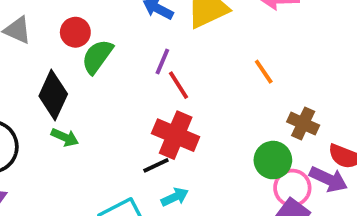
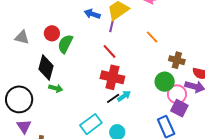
purple line: (162, 62) -> (112, 25), moved
black line: (156, 165) -> (113, 98), moved
cyan arrow: (175, 197) -> (124, 96), moved

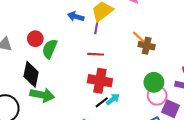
red line: (110, 51) -> (96, 54), turned -42
brown cross: (177, 60) -> (147, 46), moved
green arrow: (56, 88) -> (42, 95), size x1.6
pink circle: (177, 94) -> (157, 95), moved

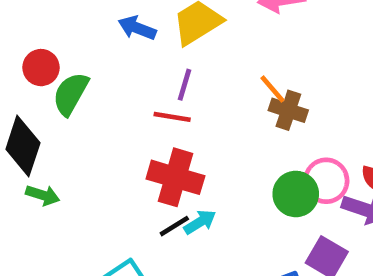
purple line: (96, 27) -> (184, 85), moved
green arrow: (42, 95) -> (43, 195), size x0.6
pink circle: (157, 95) -> (326, 181), moved

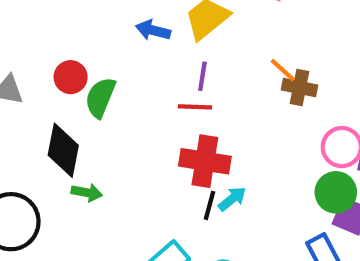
green circle: (296, 194) -> (336, 192), moved
black line: (174, 226) -> (209, 205), turned -36

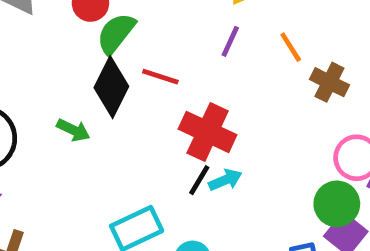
orange line: (283, 70) -> (291, 47), moved
red line: (195, 107) -> (160, 77), moved
black diamond: (63, 150) -> (111, 87), moved

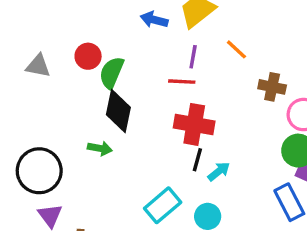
red line: (160, 77) -> (182, 82), moved
brown cross: (329, 82) -> (272, 87), moved
cyan arrow: (225, 180) -> (219, 171), moved

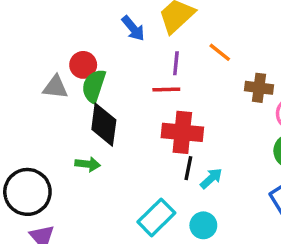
blue arrow: (154, 20) -> (133, 28), turned -140
red circle: (88, 56) -> (83, 65), moved
gray triangle: (38, 66) -> (55, 87), moved

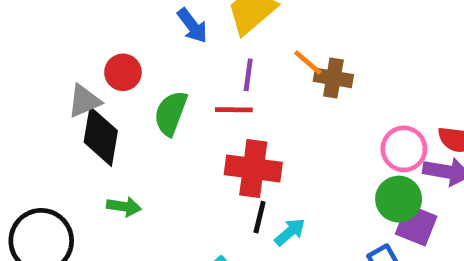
green semicircle: (94, 86) -> (171, 113), moved
gray triangle: (55, 87) -> (84, 101), turned -32
brown cross: (259, 88) -> (333, 78), moved
black diamond: (104, 125) -> (101, 136), moved

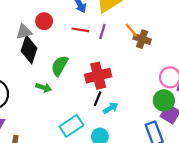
red line: (234, 110) -> (80, 30), moved
green semicircle: (171, 113) -> (60, 66), moved
red cross: (253, 168) -> (98, 76), turned -30
green arrow: (124, 206) -> (44, 88), moved

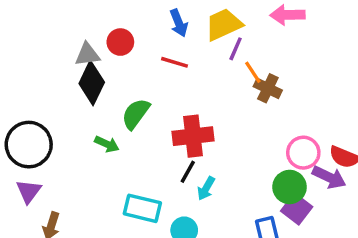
purple line: (102, 31) -> (236, 49), moved
cyan arrow: (111, 108) -> (206, 188), turned 144
cyan rectangle: (71, 126) -> (142, 208), turned 40

